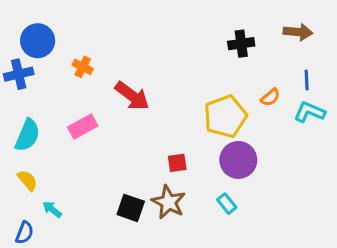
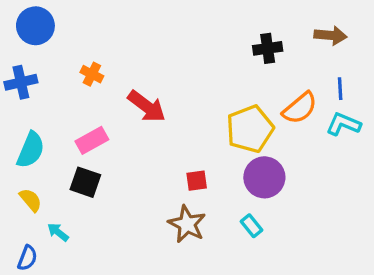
blue circle: (38, 41) -> (35, 26), moved
orange semicircle: (270, 97) -> (300, 108), size x1.6
black square: (131, 208) -> (85, 182), moved

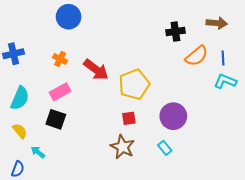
blue circle: (35, 26) -> (69, 17), moved
orange cross: (92, 74) -> (60, 59), moved
orange semicircle: (300, 108) -> (197, 56), moved
yellow pentagon: (250, 129) -> (134, 84), moved

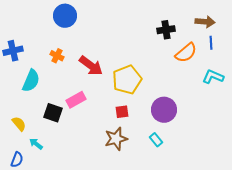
blue line: (223, 58) -> (211, 43), moved
pink rectangle: (60, 92) -> (76, 100), moved
cyan semicircle: (20, 98) -> (31, 81), moved
brown star: (122, 147) -> (116, 139), turned 30

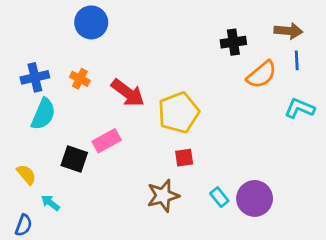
blue cross: (13, 51) -> (35, 77), moved
purple circle: (164, 110) -> (255, 198), moved
red square: (122, 112) -> (184, 158), moved

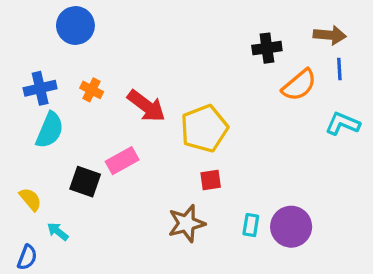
blue circle: (91, 22) -> (75, 26), moved
cyan rectangle: (219, 197) -> (251, 225), turned 48

